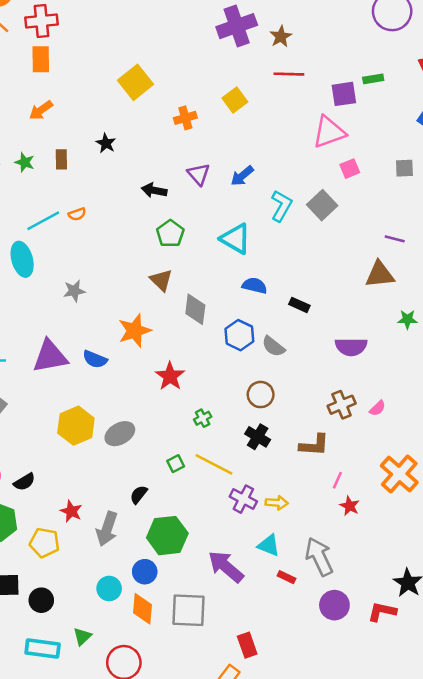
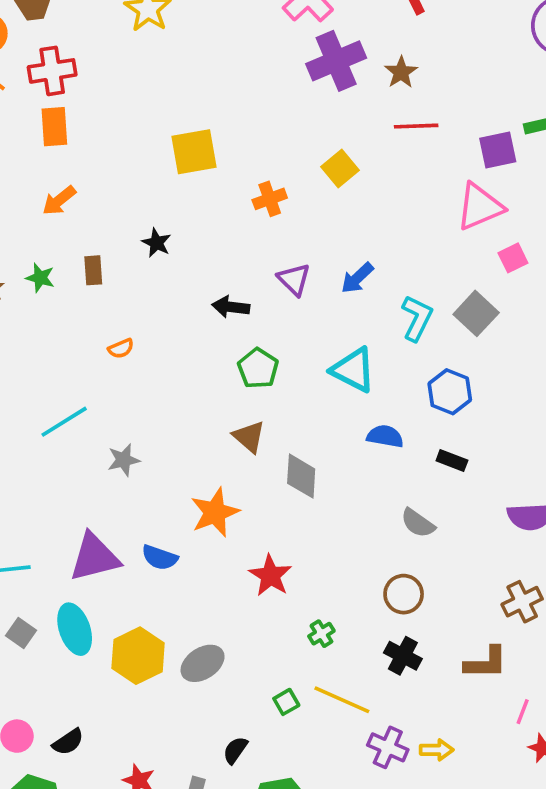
yellow square: (135, 82) -> (194, 152), turned 32
cyan line: (43, 221) -> (64, 422), moved
cyan ellipse: (22, 259) -> (75, 629), moved
blue hexagon: (239, 335) -> (450, 392), moved

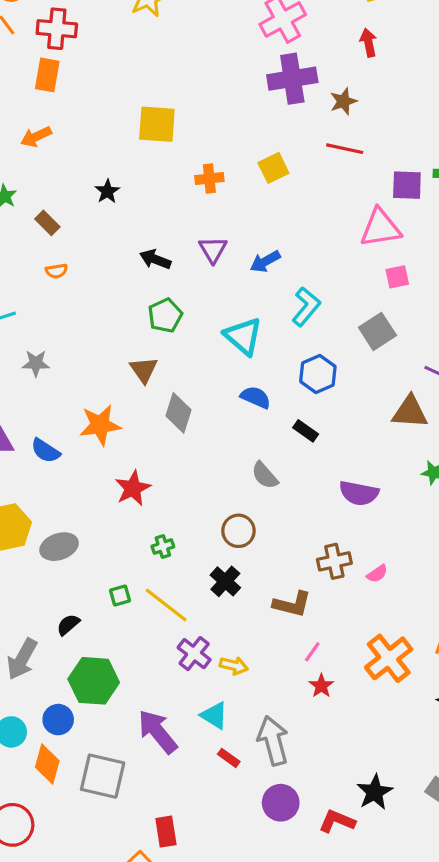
brown rectangle: (93, 270) -> (47, 223), moved, turned -55
gray square: (476, 313) -> (377, 331), moved

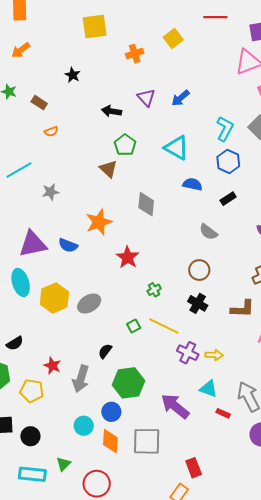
cyan L-shape: (306, 307) -> (225, 129), moved
brown triangle: (144, 370) -> (108, 169), moved
black rectangle: (306, 431) -> (228, 199), turned -56

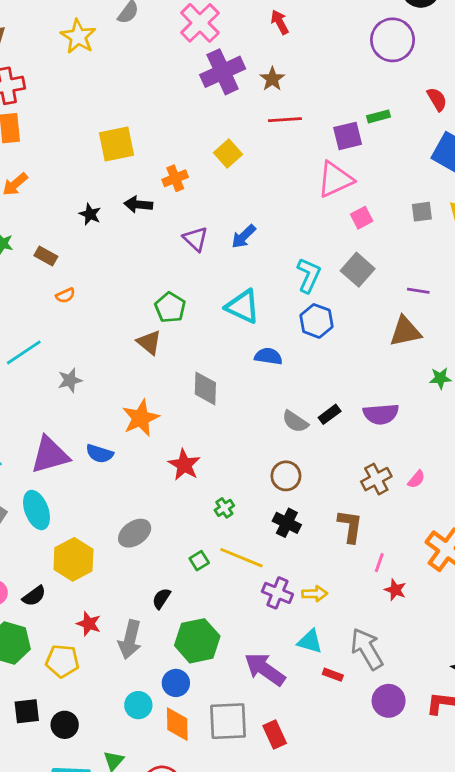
black arrow: (111, 111) -> (138, 205), moved
black rectangle: (228, 199) -> (330, 414), moved
yellow hexagon: (54, 298) -> (73, 559), moved
brown L-shape: (242, 309) -> (350, 526), turned -80
red rectangle: (194, 468) -> (275, 735), moved

